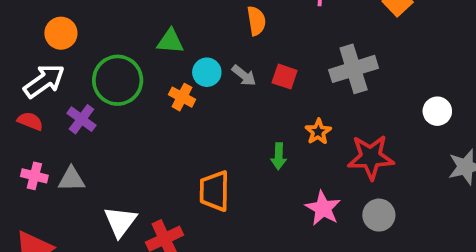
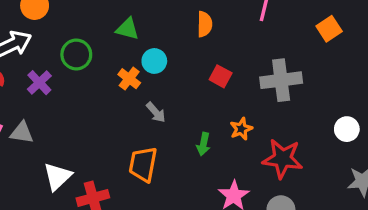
gray arrow: (244, 75) -> (156, 112), moved
green circle: (118, 80) -> (76, 54), size x0.7

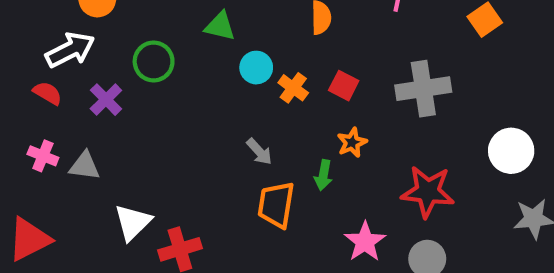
orange cross: (129, 79) -> (293, 88), moved
gray arrow: (156, 112) -> (259, 152), moved
orange star: (241, 129) -> (352, 143), moved
white circle: (347, 129) -> (511, 151), size x1.4
orange trapezoid: (143, 164) -> (276, 205), moved

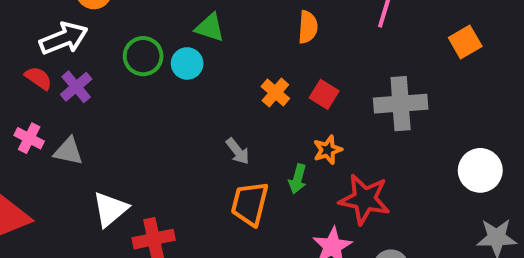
cyan circle: (256, 68) -> (187, 63), moved
purple cross: (106, 100) -> (76, 87), moved
red star: (428, 192) -> (365, 199), moved

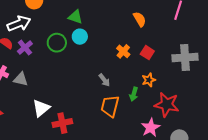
green triangle: (210, 27) -> (75, 17), moved
orange semicircle: (308, 27) -> (140, 19), turned -35
green circle: (143, 56) -> (57, 43), moved

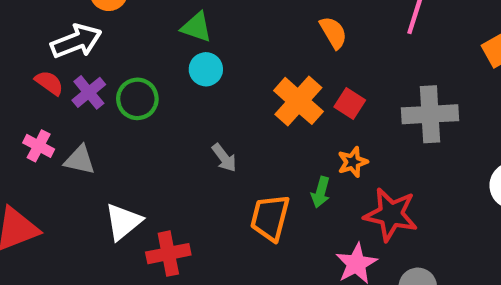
green circle: (57, 43) -> (137, 99), moved
orange cross: (123, 51) -> (298, 101), size x1.6
gray arrow: (104, 80) -> (224, 158), moved

